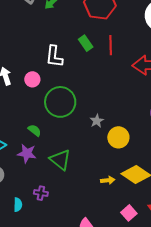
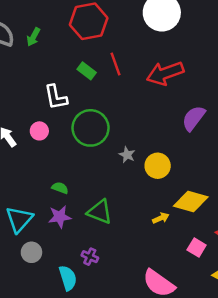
green circle: (60, 102) -> (91, 128), moved
purple cross: (41, 193) -> (90, 257), turned 32
cyan semicircle: (18, 205) -> (68, 278), size x1.5

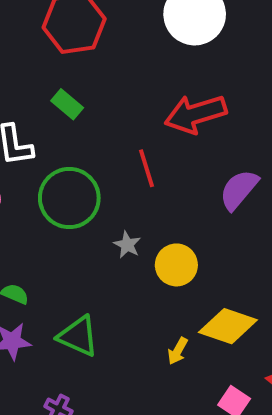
red line: (116, 64) -> (146, 168), moved
yellow arrow: (161, 218) -> (178, 351), turned 140

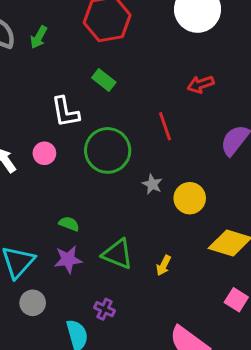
red arrow: (195, 114) -> (201, 84), size x0.6
yellow arrow: (178, 351) -> (164, 265), moved

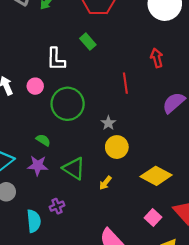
red arrow: (201, 84) -> (157, 58), turned 84
green circle: (108, 150) -> (68, 104), moved
yellow circle: (190, 198) -> (117, 147), moved
purple cross: (105, 309) -> (57, 206), turned 32

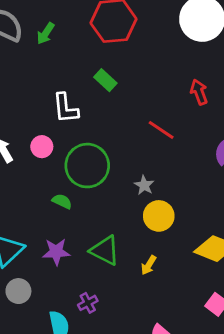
red line: (125, 83) -> (161, 130), turned -42
green semicircle: (43, 140) -> (62, 201), moved

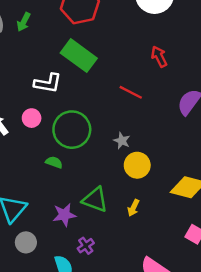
green rectangle: (105, 80) -> (79, 56), size x1.8
white L-shape: (65, 108) -> (48, 83), turned -68
purple star: (56, 252) -> (64, 215), moved

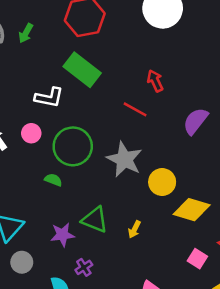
red arrow: (159, 57) -> (155, 81), moved
gray star: (122, 141) -> (124, 159), size x2.0
yellow circle: (137, 165) -> (162, 182), moved

